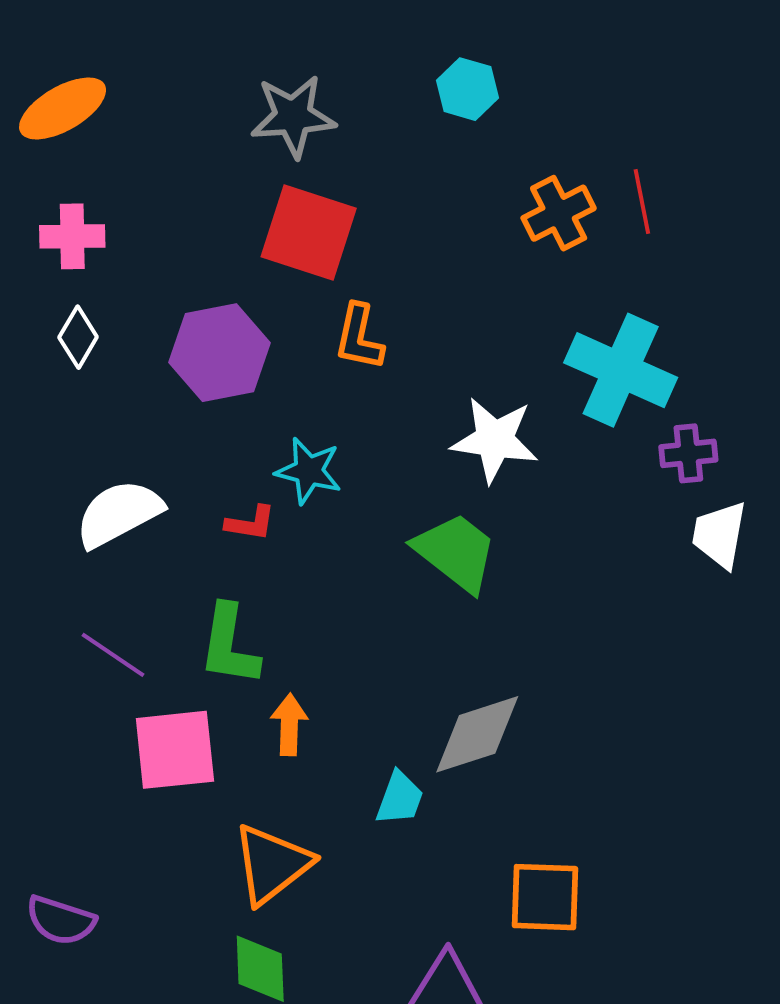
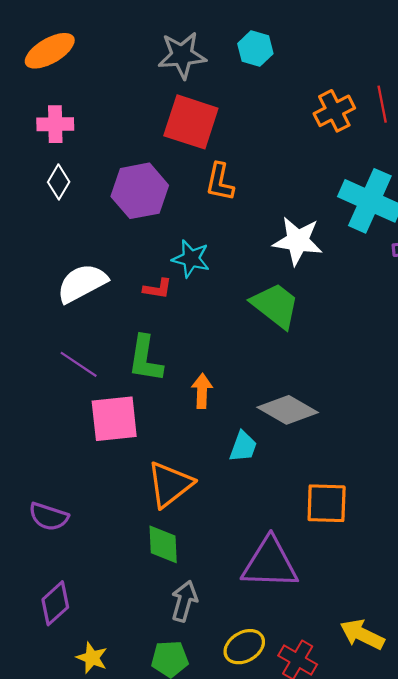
cyan hexagon: (468, 89) -> (255, 49), moved
orange arrow: (289, 725) -> (202, 391), moved
gray diamond: (477, 734) -> (288, 410), turned 48

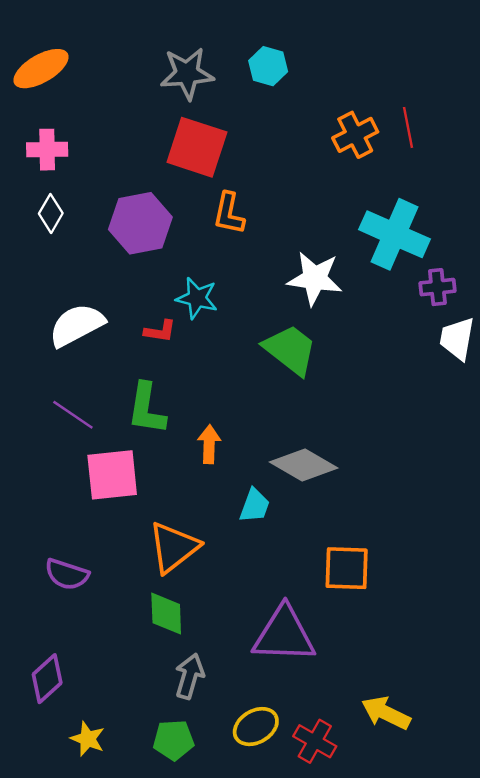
purple semicircle: (49, 517) -> (67, 574), moved

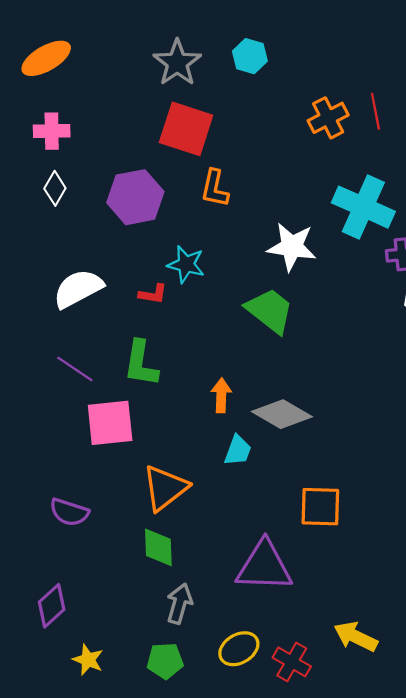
gray star: (187, 73) -> (177, 63), turned -30
orange arrow: (209, 444) -> (221, 395), moved

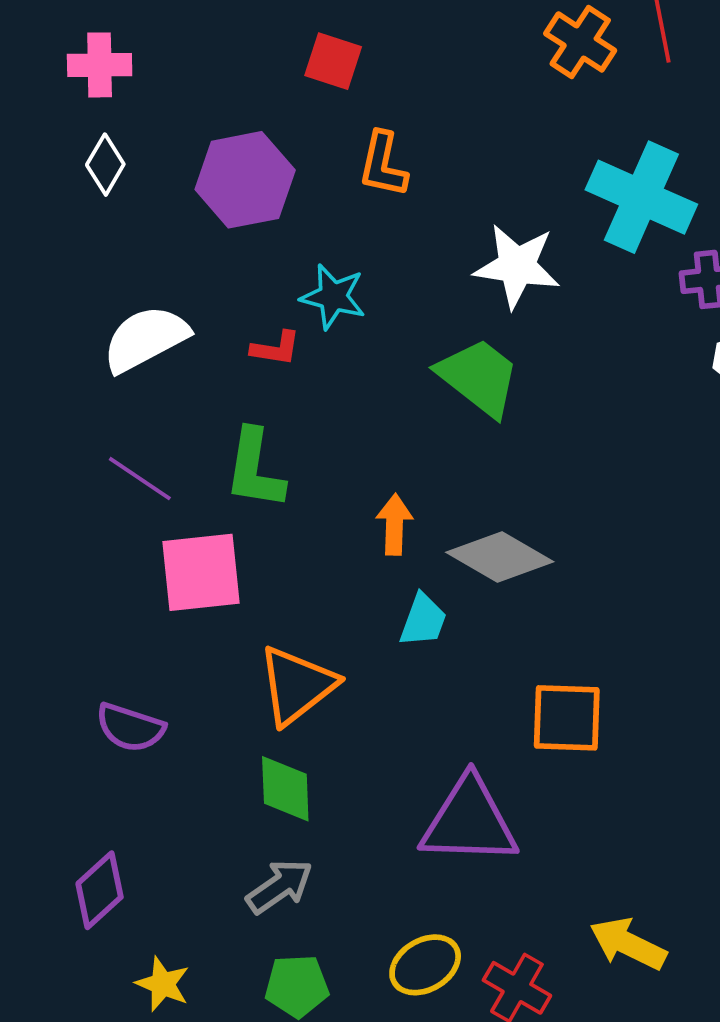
orange cross: (328, 118) -> (580, 42), turned -30
red square: (186, 129) -> (333, 61), size x0.6
gray arrow: (179, 604) -> (280, 886), moved, turned 39

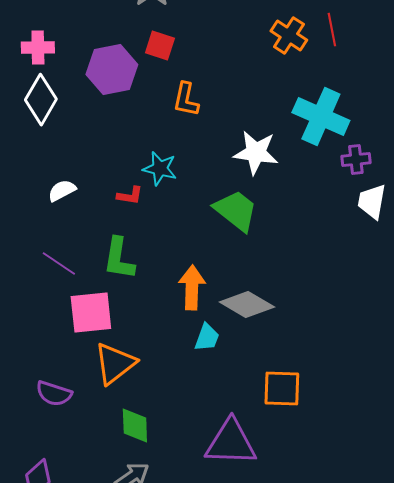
white diamond: (105, 165) -> (41, 100), size x1.6
purple hexagon: (245, 180) -> (112, 70), moved
white semicircle: (146, 339) -> (62, 191), size x0.6
orange arrow: (394, 524) -> (192, 288), size x1.4
orange triangle: (297, 685) -> (115, 364), moved

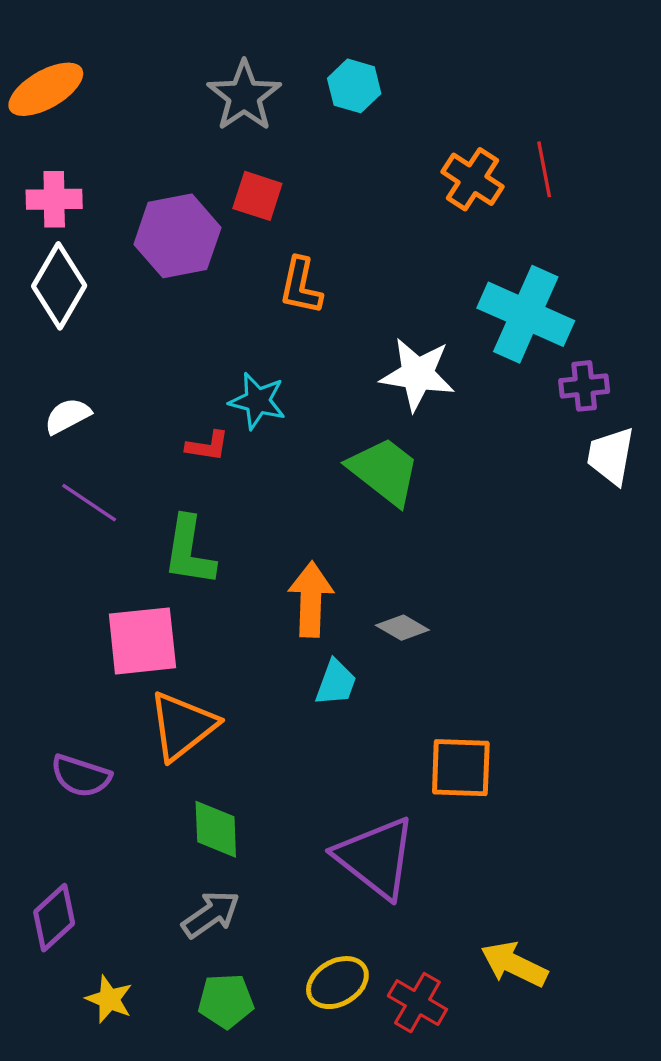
white semicircle: (62, 191) -> (67, 416), moved
purple line: (59, 264) -> (89, 503), moved
gray diamond: (247, 305) -> (402, 628), size x0.6
purple triangle: (231, 443) -> (376, 858), turned 36

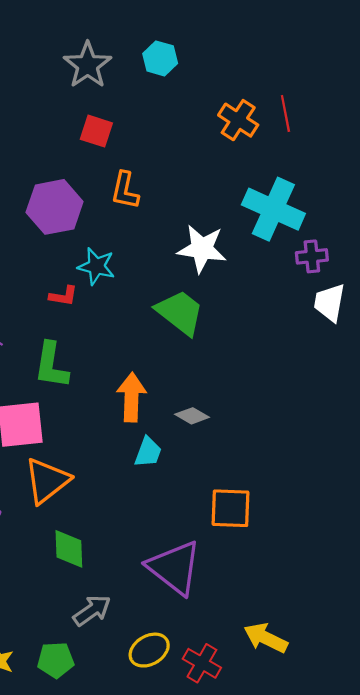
purple hexagon: (177, 236) -> (55, 207), moved
gray arrow: (211, 914) -> (92, 610), moved
green pentagon: (226, 1001) -> (56, 660), moved

